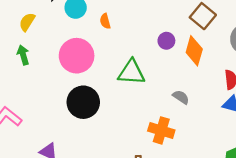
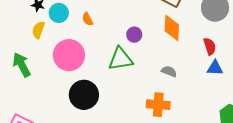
yellow semicircle: (27, 22) -> (38, 30), moved
purple circle: (166, 41) -> (134, 35), moved
green arrow: (23, 55) -> (22, 65), size x1.4

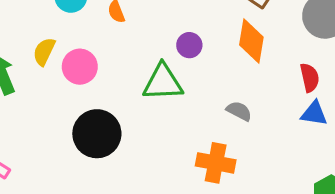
yellow semicircle: (38, 30) -> (44, 52), moved
pink circle: (69, 55) -> (80, 67), size x0.7

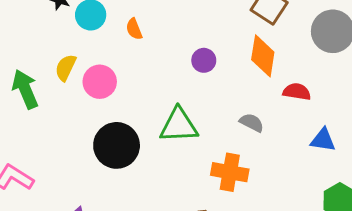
red semicircle: (310, 78) -> (297, 92), moved, turned -68
green triangle: (163, 82) -> (179, 125), moved
blue triangle: (314, 114) -> (323, 140), moved

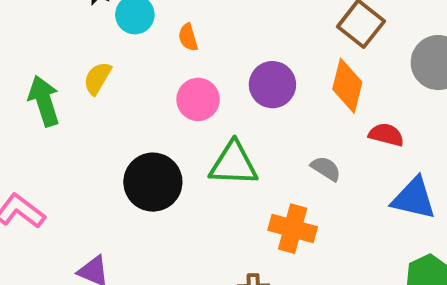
purple circle: (204, 60) -> (272, 85), size x1.5
pink circle: (100, 82) -> (198, 99), moved
blue triangle: (323, 140) -> (414, 198), size x1.4

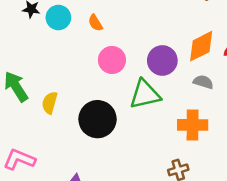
yellow semicircle: (97, 78) -> (50, 103), moved
purple circle: (272, 85) -> (162, 60), moved
orange diamond: (347, 86) -> (201, 46), moved, turned 64

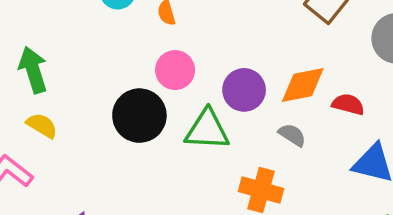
yellow semicircle: (50, 103) -> (42, 125), moved, turned 90
black circle: (97, 119) -> (139, 116), moved

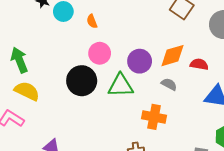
yellow semicircle: (42, 125) -> (27, 91), size x1.4

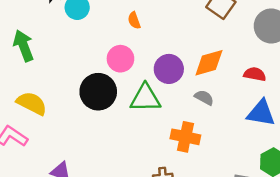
orange semicircle: (92, 21) -> (134, 20), moved
green arrow: (19, 60) -> (24, 46), moved
red semicircle: (199, 64) -> (255, 74), moved

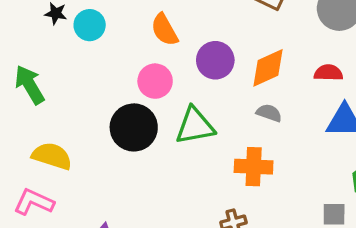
orange semicircle: (134, 20) -> (164, 30), size x1.5
purple circle: (169, 69) -> (215, 60), moved

